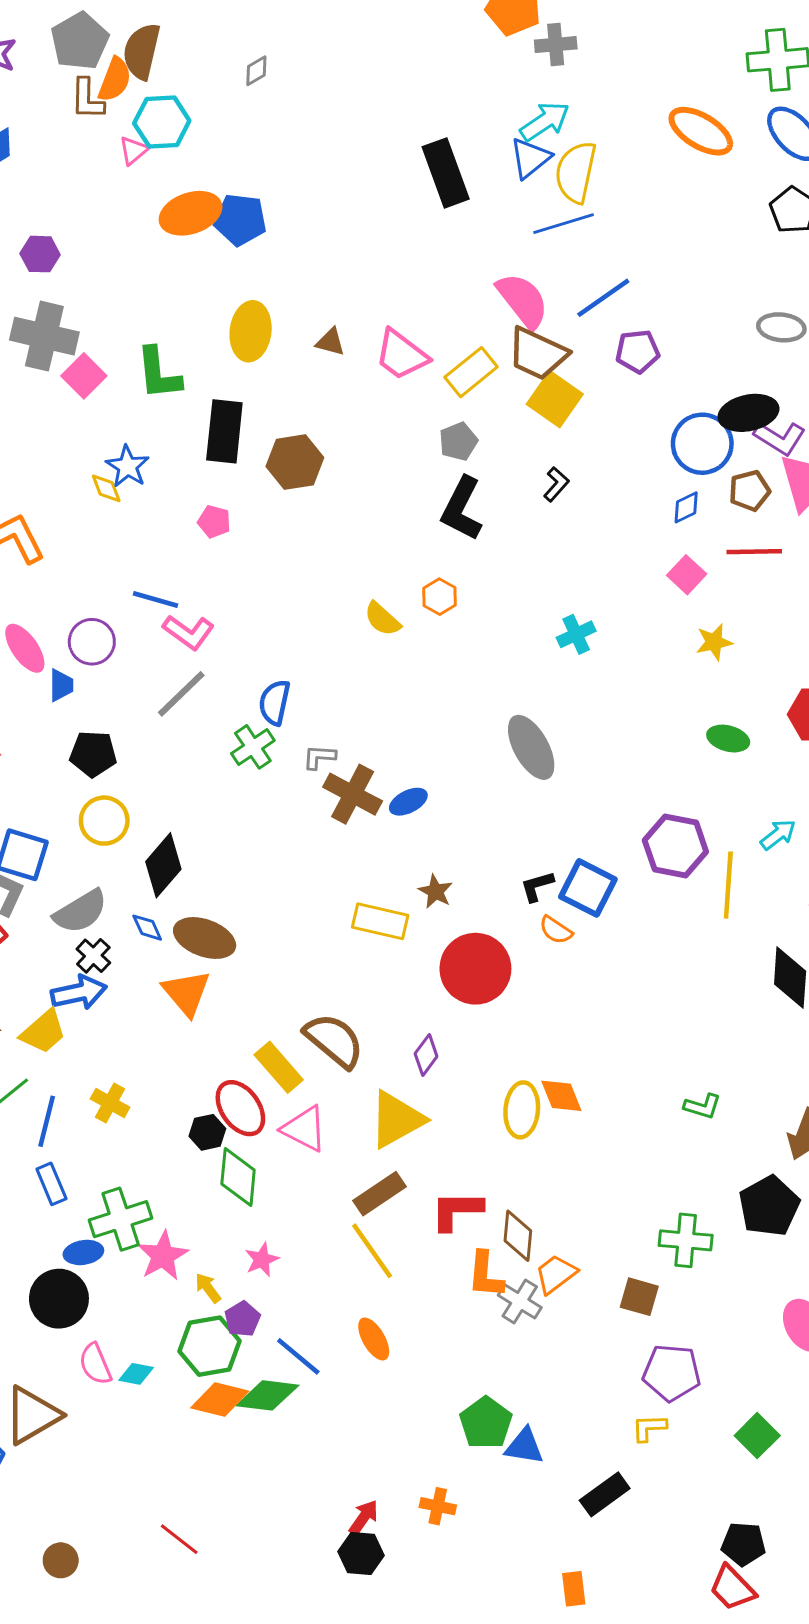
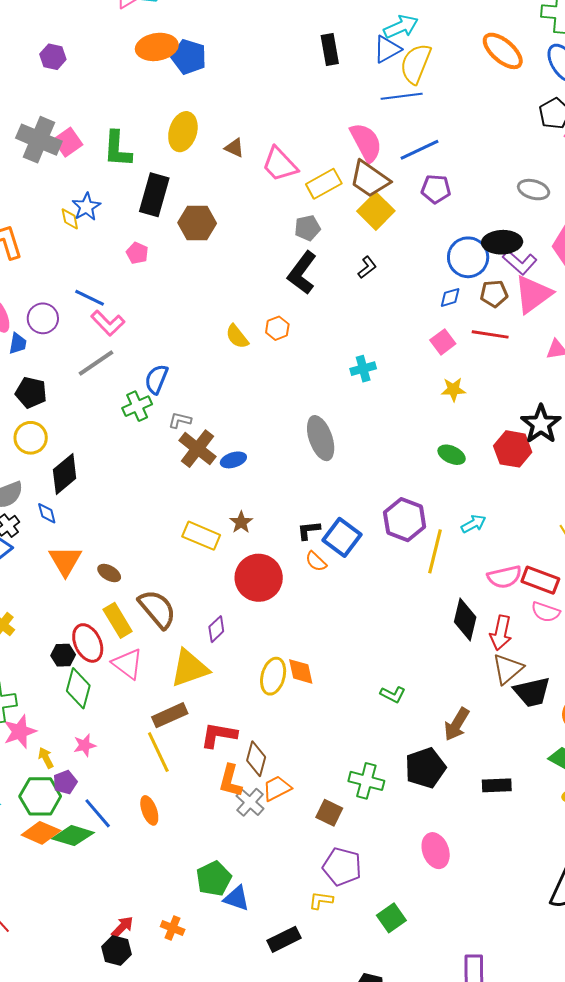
black rectangle: (446, 173) -> (330, 49), size x0.7
gray cross: (44, 336) -> (39, 140), moved
brown ellipse: (205, 938) -> (109, 573), moved, size x0.6

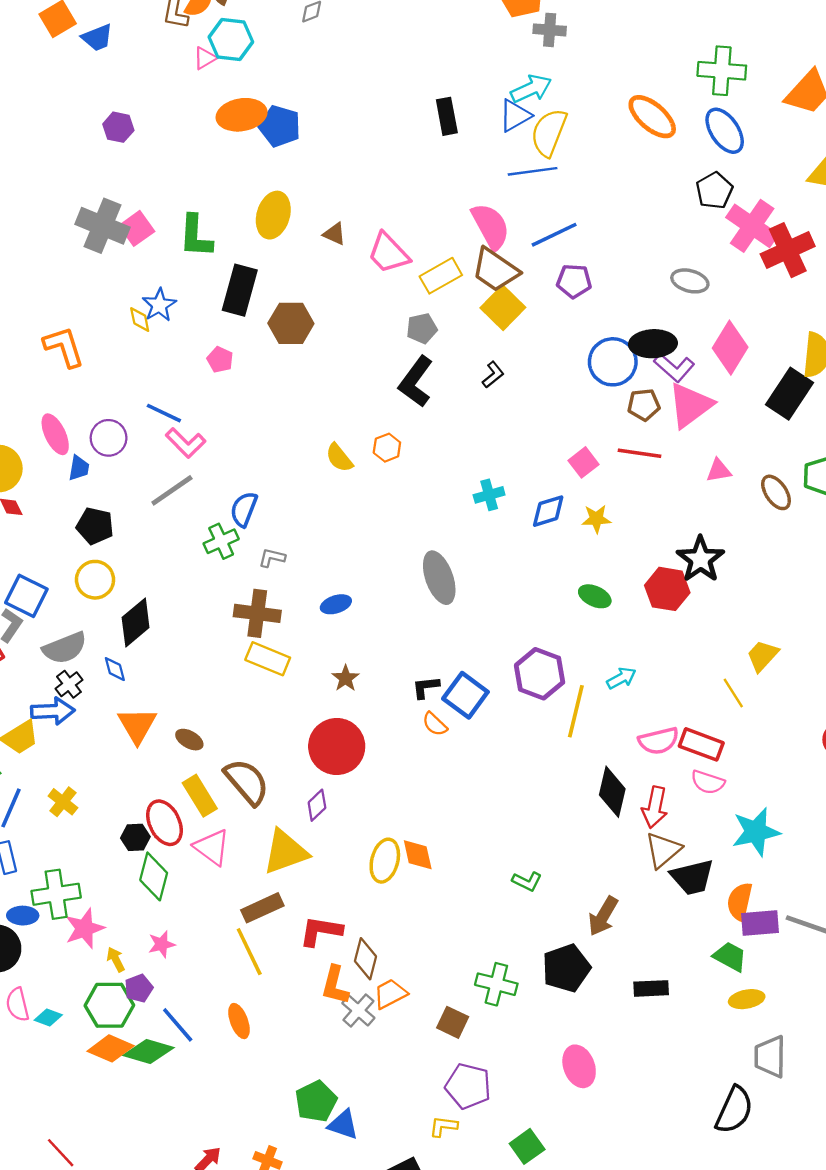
blue diamond: (450, 297) -> (548, 511), moved, size x1.4
brown cross: (198, 449) -> (257, 613), moved, turned -30
yellow rectangle: (201, 536) -> (268, 659), moved
red circle: (259, 578) -> (337, 747), moved

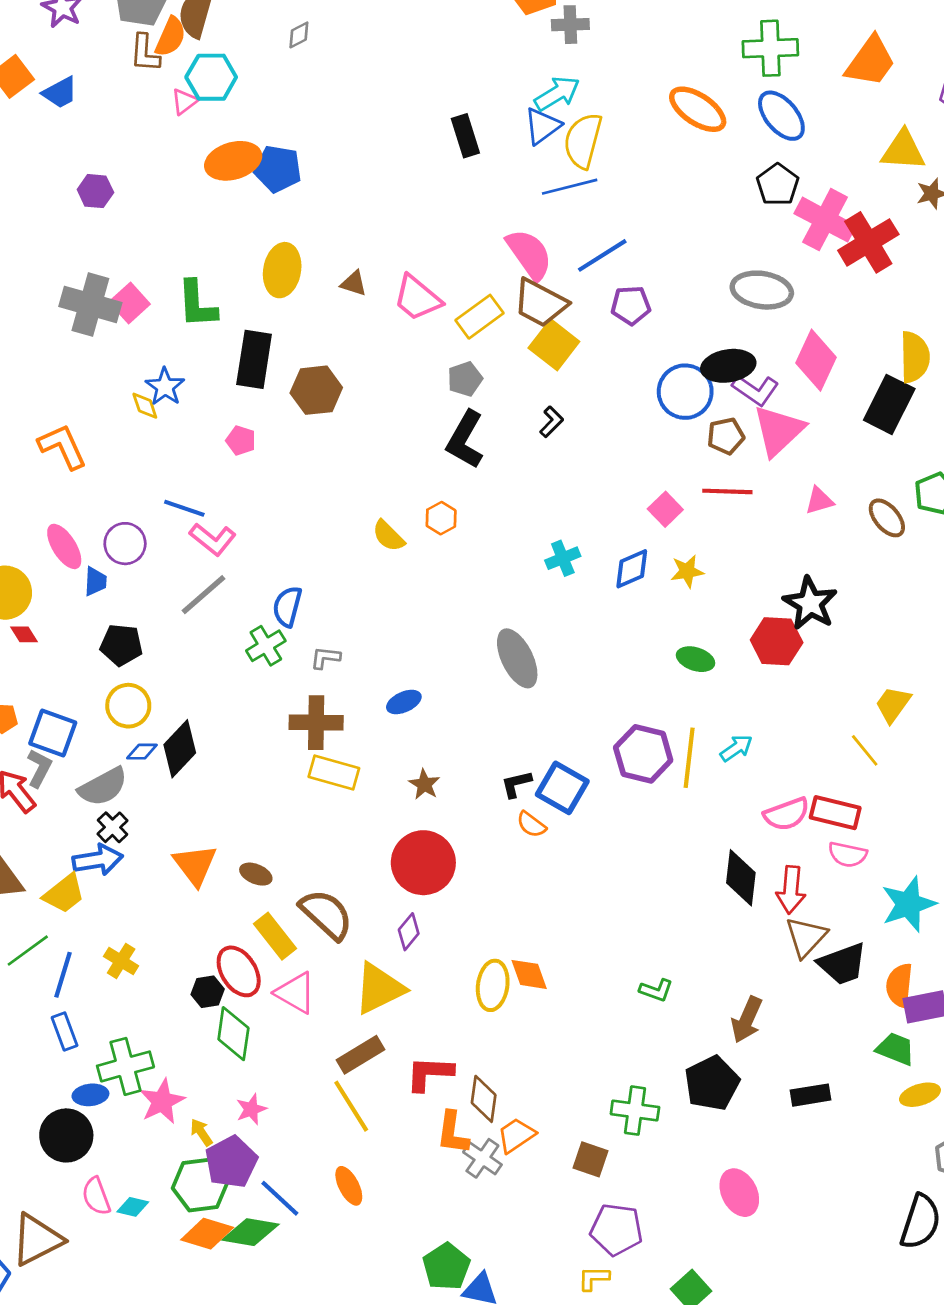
gray ellipse: (690, 281) -> (762, 290), size x1.4
blue diamond: (115, 669) -> (142, 752), moved, turned -68
yellow line: (576, 711) -> (689, 758), moved
purple pentagon: (139, 988) -> (231, 1162), size x1.6

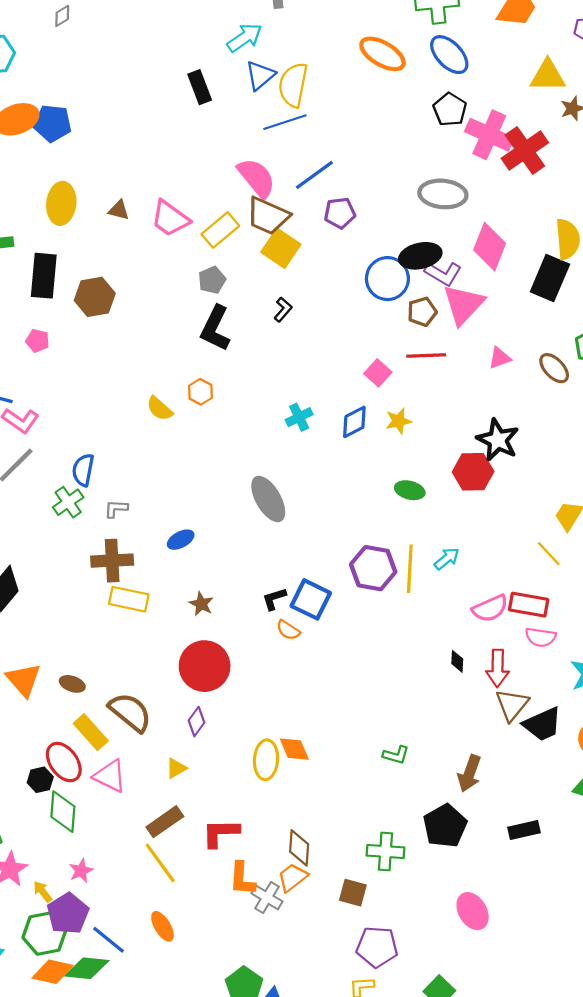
cyan arrow: (557, 94) -> (245, 38), moved
black diamond: (741, 878) -> (457, 661), size x0.5
yellow triangle: (379, 988) -> (176, 768), size x0.5
brown diamond: (484, 1099) -> (299, 848), moved

